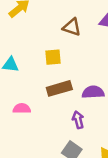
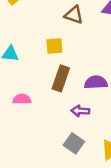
brown rectangle: (59, 88) -> (61, 78), turned -55
purple arrow: (78, 120) -> (80, 111), turned -72

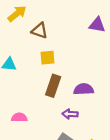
brown triangle: (74, 15) -> (40, 31), moved
pink semicircle: (22, 99) -> (19, 117), moved

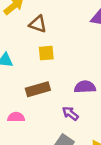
brown rectangle: (53, 86) -> (38, 89), moved, turned 55
purple arrow: (70, 114) -> (70, 113), turned 35

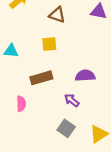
brown triangle: (38, 24) -> (57, 15), moved
pink semicircle: (16, 117) -> (21, 104), turned 88

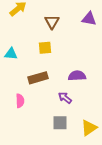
brown triangle: (57, 15) -> (52, 22), turned 42
gray square: (66, 128) -> (60, 123), turned -35

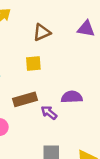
brown triangle: (52, 22) -> (42, 32), turned 35
purple arrow: (65, 98) -> (49, 113), moved

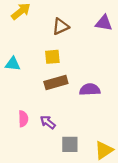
brown rectangle: (25, 99) -> (56, 83), moved
purple arrow: (49, 113) -> (48, 122), moved

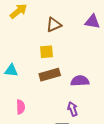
cyan triangle: (13, 64) -> (11, 70), moved
purple arrow: (48, 122) -> (73, 109), moved, turned 32

